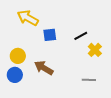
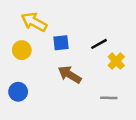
yellow circle: (18, 56) -> (22, 50), moved
brown arrow: (44, 68) -> (70, 75), moved

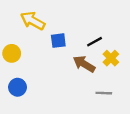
yellow circle: (22, 50) -> (12, 53), moved
brown arrow: (70, 75) -> (84, 64), moved

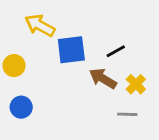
blue square: (58, 41) -> (71, 50), size x1.5
yellow cross: (111, 58) -> (136, 84), moved

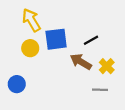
yellow arrow: (40, 25) -> (31, 20), turned 30
yellow circle: (14, 66) -> (30, 48), moved

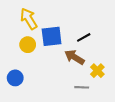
yellow cross: (107, 66) -> (97, 71), moved
gray line: (100, 90) -> (82, 87), moved

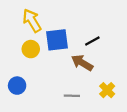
yellow cross: (97, 71) -> (107, 90), moved
gray line: (82, 87) -> (72, 96), moved

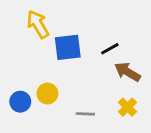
yellow circle: (31, 49) -> (47, 94), moved
brown arrow: (82, 63) -> (127, 72), moved

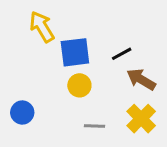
yellow circle: (47, 94) -> (79, 85), moved
yellow cross: (127, 107) -> (141, 119), size x1.4

